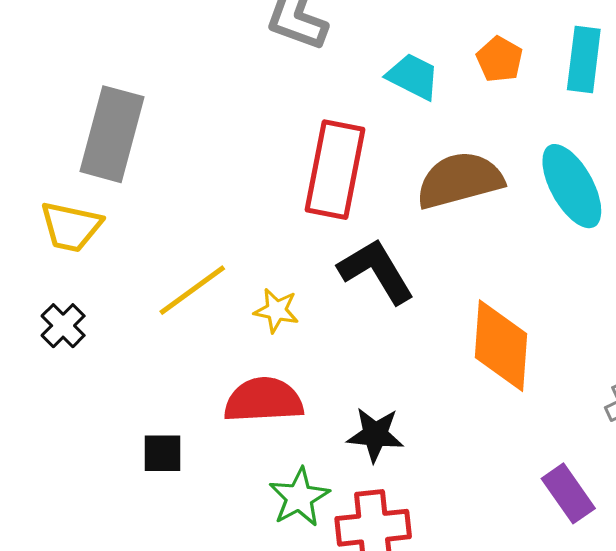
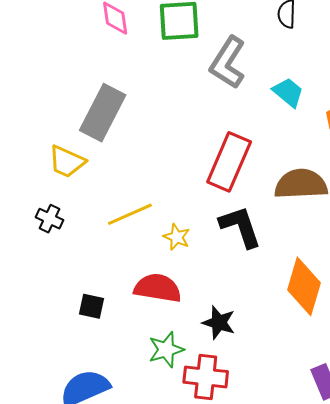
cyan trapezoid: (413, 76) -> (288, 92), moved
black cross: (63, 326) -> (49, 219), turned -32

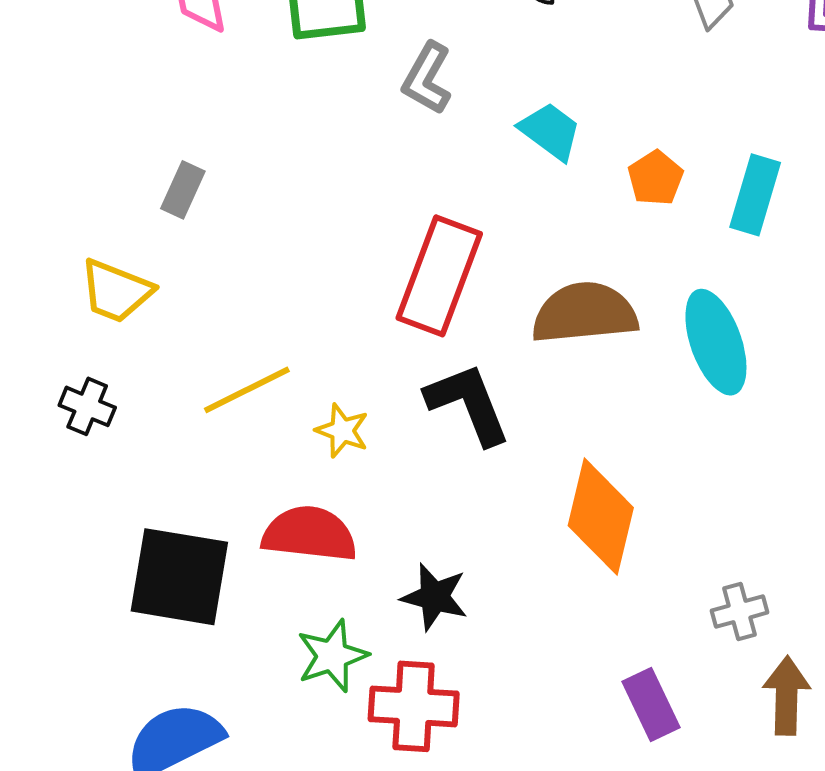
gray L-shape: (228, 63) -> (427, 78), size x0.7
gray rectangle: (103, 113) -> (183, 190), size x0.5
black square: (92, 306) -> (179, 577), size x2.0

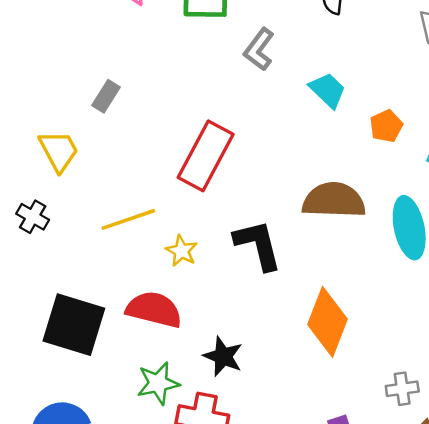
red rectangle: (439, 276) -> (206, 156), moved
yellow trapezoid: (116, 291) -> (59, 151), turned -147

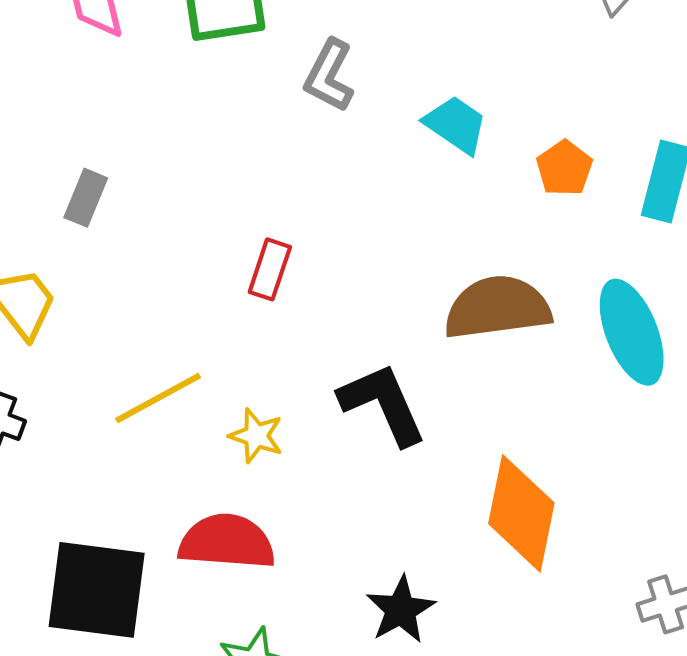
red rectangle: (206, 156) -> (270, 269), size x0.5
black star: (223, 356) -> (401, 610), moved, turned 30

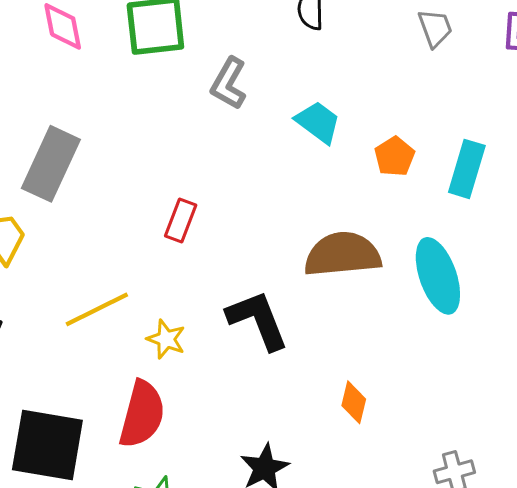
gray rectangle: (86, 198) -> (51, 164), size x1.8
orange diamond: (521, 513) -> (354, 402), size x0.5
red semicircle: (227, 542) -> (142, 414), turned 98

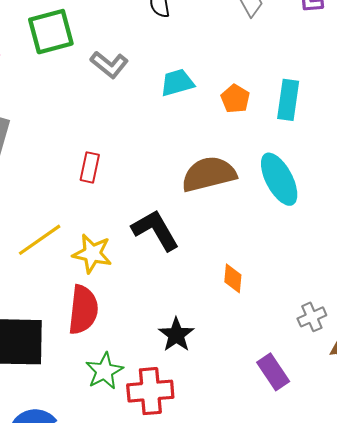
gray L-shape: (229, 83) -> (109, 65), turned -72
cyan trapezoid: (318, 122) -> (177, 83), turned -44
yellow star: (166, 339) -> (92, 254), size x1.4

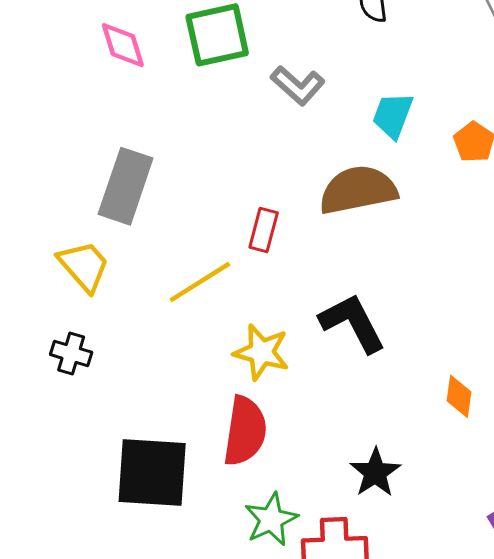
cyan trapezoid: (177, 83) -> (393, 115), turned -56
brown semicircle: (209, 174) -> (358, 190), moved
yellow line: (40, 240) -> (200, 282), moved

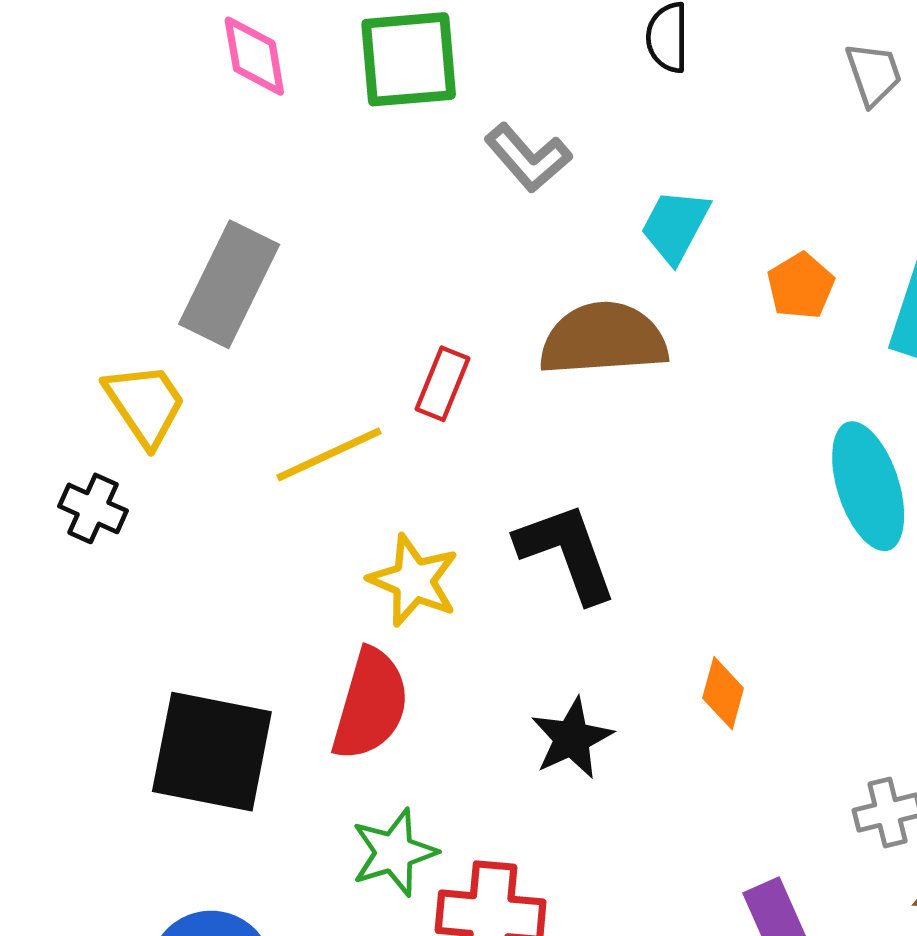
black cross: (71, 353) -> (93, 508), moved
black star: (375, 473) -> (572, 738), moved

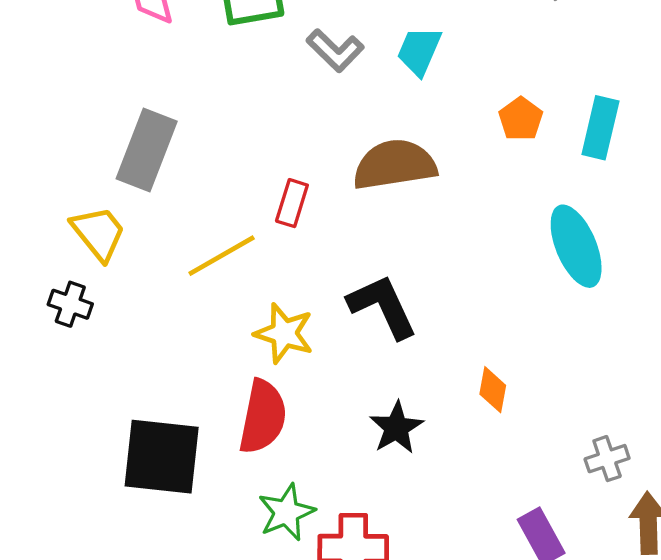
cyan trapezoid: (675, 226) -> (419, 51), moved

